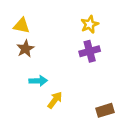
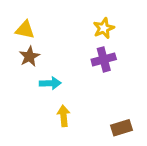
cyan arrow: (38, 81) -> (50, 83), moved
yellow arrow: (55, 100) -> (64, 116), turned -42

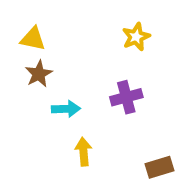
purple cross: (104, 59) -> (126, 97), moved

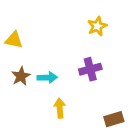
yellow triangle: (33, 39) -> (14, 40), moved
brown star: (39, 74) -> (21, 76), moved

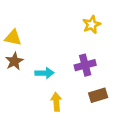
brown star: (21, 76) -> (14, 61), moved
brown rectangle: (114, 119) -> (98, 95), moved

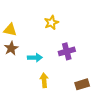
yellow star: (92, 25) -> (51, 23), moved
brown rectangle: (98, 95) -> (82, 84), moved

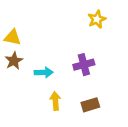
yellow star: (51, 23) -> (97, 19), moved
brown rectangle: (82, 84) -> (90, 105), moved

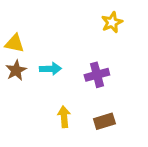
cyan arrow: (44, 72) -> (51, 69), moved

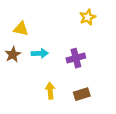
yellow triangle: (15, 43) -> (21, 29), moved

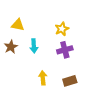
yellow star: (88, 17) -> (62, 29), moved
cyan arrow: (40, 53) -> (34, 46), turned 88

